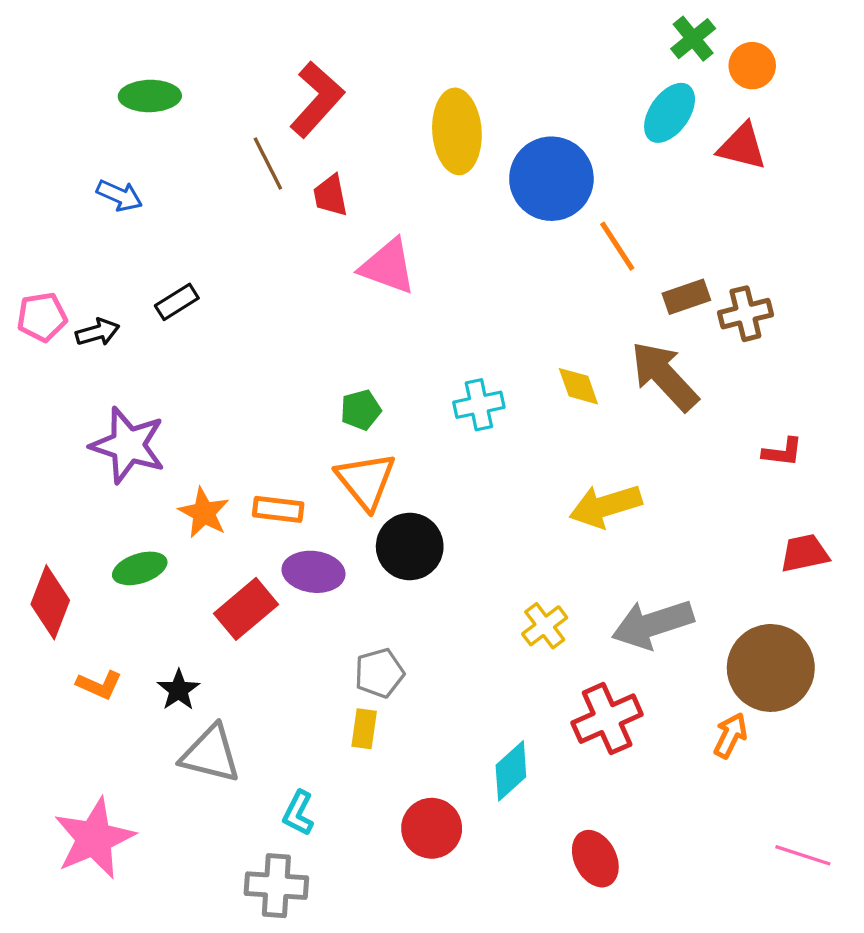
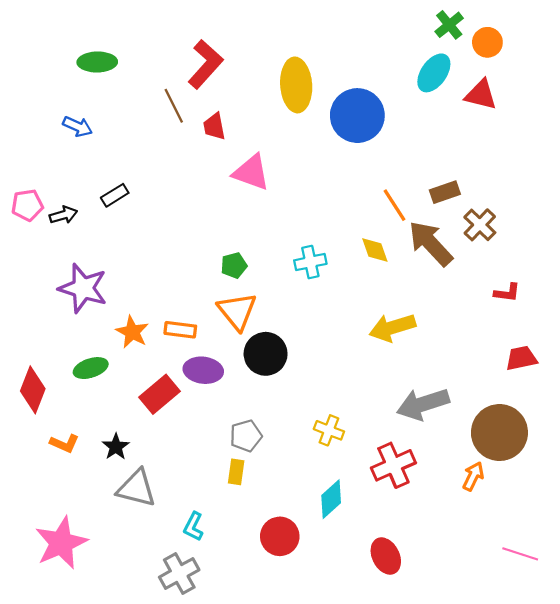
orange line: (617, 246) -> (395, 205), moved
brown cross: (745, 314) -> (480, 225), moved, turned -32
yellow cross: (545, 626) -> (329, 430), moved, turned -32
gray cross: (276, 886) -> (179, 574), turned -33

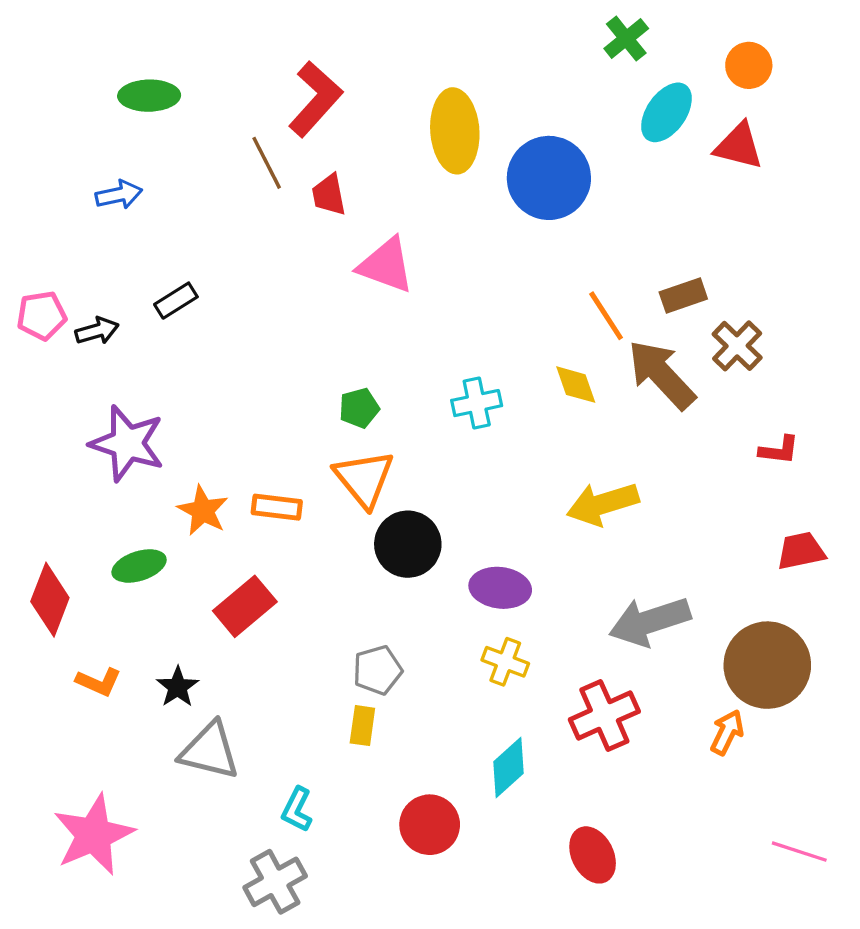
green cross: (449, 25) -> (626, 38), moved
blue arrow: (78, 126) -> (119, 195), turned -36
purple ellipse: (203, 370) -> (500, 588), moved

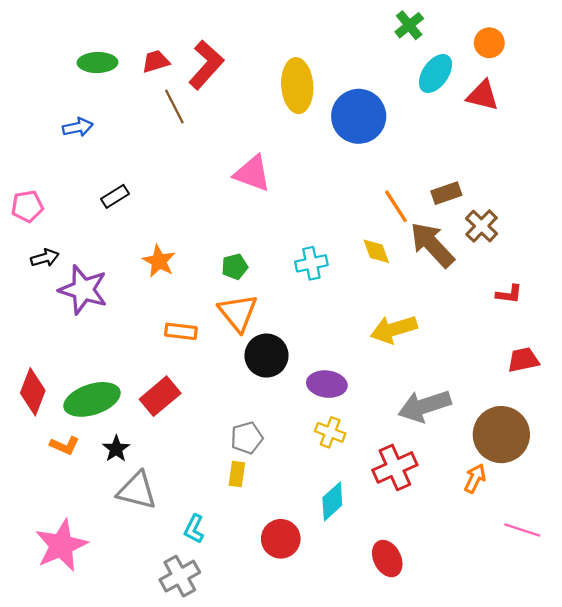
red trapezoid: (329, 195) -> (156, 61), moved, turned 84
black arrow: (97, 331) -> (45, 258), moved
orange star: (203, 511) -> (159, 261), moved
green ellipse: (139, 566) -> (92, 399), moved, size x1.6
pink line: (799, 852) -> (522, 530), moved

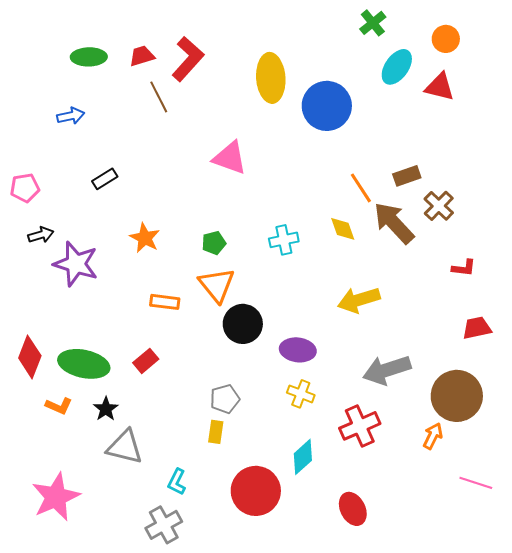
red rectangle: (160, 396) -> (146, 361), size x0.7
green ellipse: (92, 399) -> (84, 364), turned 30
red circle: (281, 539) -> (256, 491), size x1.4

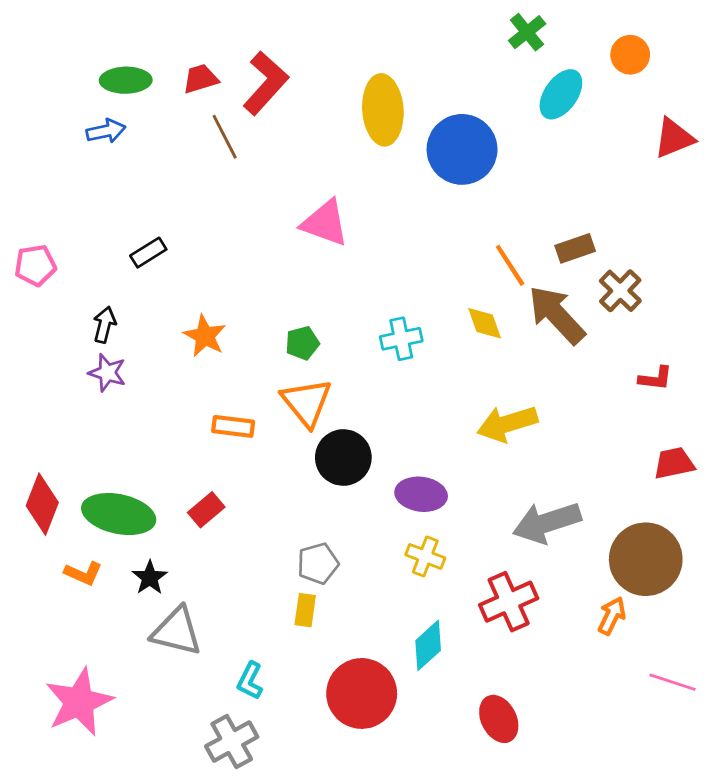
red triangle: (440, 87) -> (674, 138), moved, turned -36
blue arrow: (71, 116) -> (106, 131), moved
black arrow: (41, 235) -> (105, 325), moved, turned -60
purple star: (76, 264) -> (107, 373), size x0.6

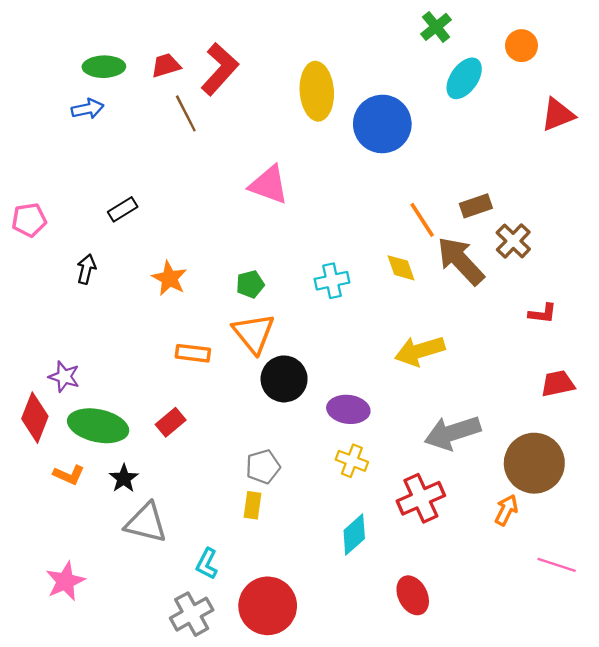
purple star: (107, 373) -> (64, 377), moved
red circle: (362, 693) -> (268, 606), moved
pink star: (79, 702) -> (65, 581), size x0.7

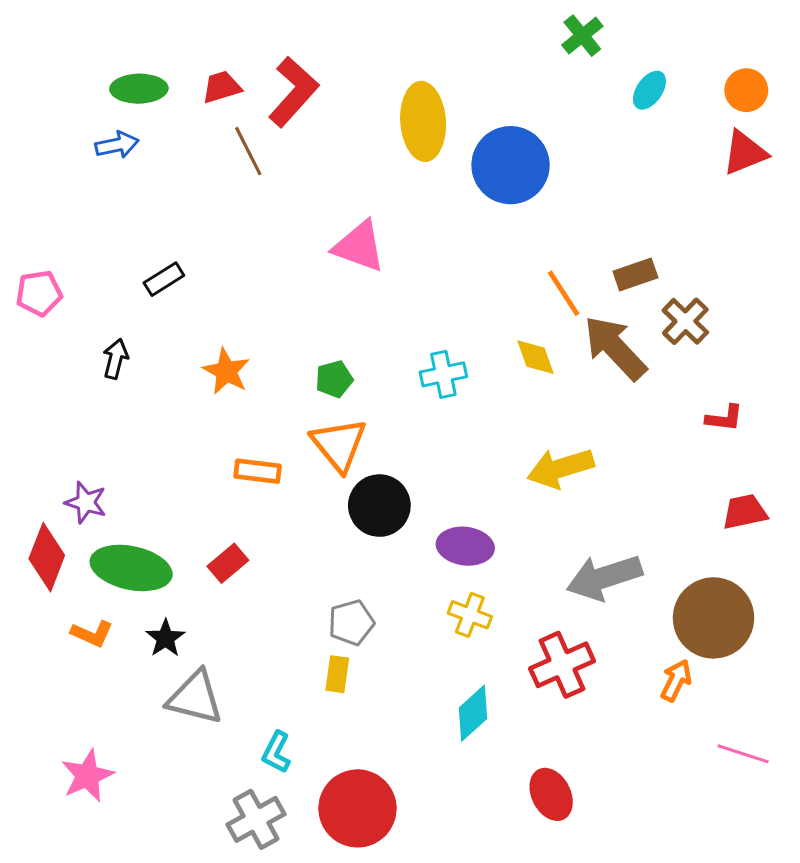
orange circle: (521, 46) -> (746, 90), moved
cyan ellipse: (464, 78) -> (649, 90), moved, size x0.7

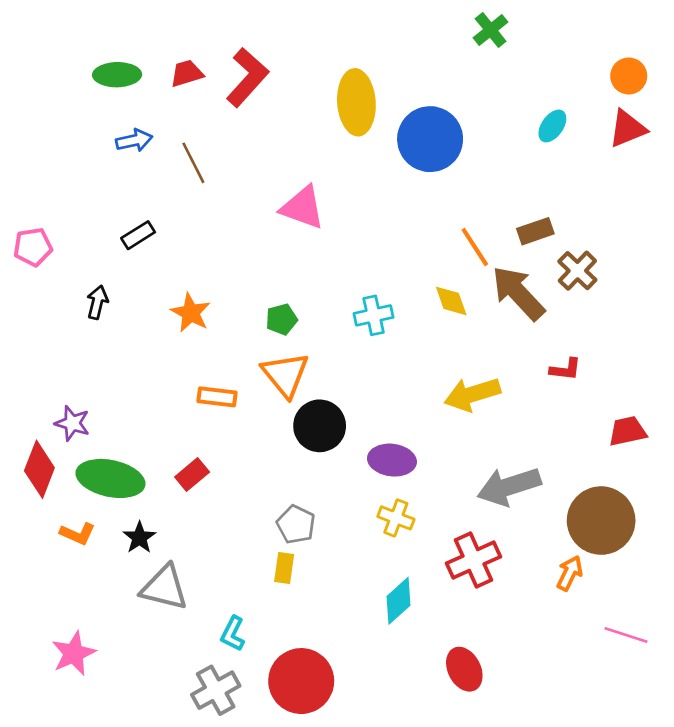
cyan ellipse: (649, 90) -> (552, 126), moved
blue arrow: (117, 145) -> (134, 140), moved
brown line: (248, 151) -> (193, 163), moved
red L-shape: (724, 418) -> (566, 369), moved
gray pentagon: (351, 623) -> (296, 525), turned -30

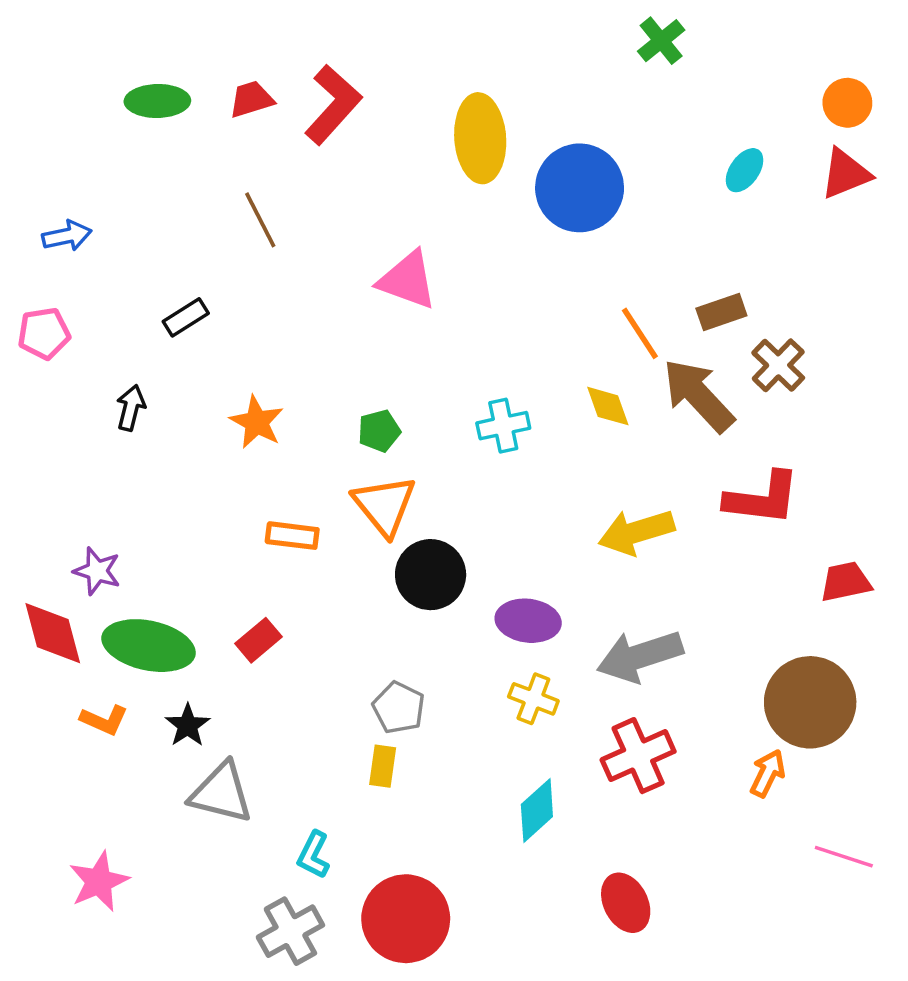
blue arrow: (134, 140) -> (67, 236), moved
red L-shape: (566, 369) -> (762, 498), size x1.8
red diamond: (39, 469) -> (53, 633), turned -36
gray arrow: (509, 486) -> (640, 656), moved

